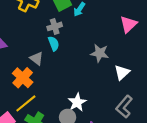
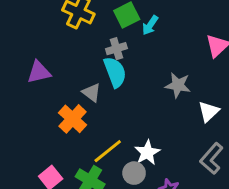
cyan semicircle: (54, 44) -> (115, 72), size x1.5
yellow line: (26, 103) -> (108, 151), moved

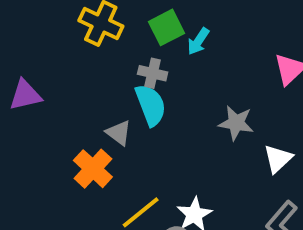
gray cross: (116, 49) -> (153, 73), turned 30
purple triangle: (39, 72) -> (25, 95), moved

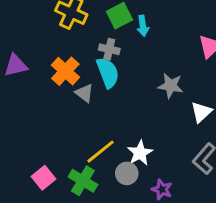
cyan arrow: (198, 41) -> (143, 26), turned -42
orange cross: (93, 169) -> (65, 71), moved

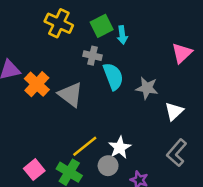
orange cross: (65, 71) -> (37, 84), moved
cyan semicircle: (108, 73) -> (113, 76), moved
gray triangle: (84, 93) -> (71, 94), size x1.5

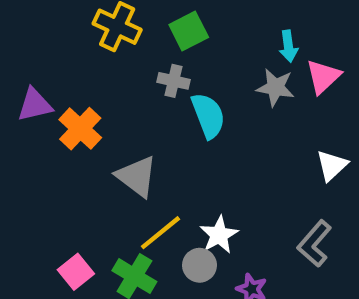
cyan arrow: (122, 35) -> (288, 46), moved
gray star: (147, 88) -> (275, 87), moved
gray triangle: (71, 94) -> (137, 176), moved
white triangle: (174, 111) -> (332, 165), moved

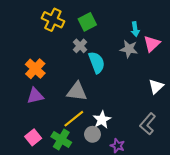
gray cross: (173, 81) -> (80, 46), turned 32
purple triangle: (35, 105) -> (35, 96), moved
gray triangle: (137, 176) -> (77, 92), moved, turned -30

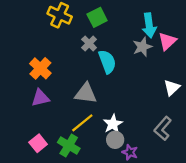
cyan arrow: (135, 29) -> (149, 25), size x1.5
gray star: (129, 49) -> (142, 47), turned -30
gray circle: (92, 134) -> (115, 140), moved

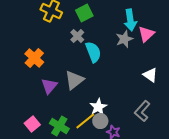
white triangle: (172, 88) -> (150, 75), turned -42
gray triangle: (86, 93) -> (74, 80), turned -45
purple triangle: (40, 98) -> (49, 86), moved, turned -36
yellow line: (82, 123) -> (85, 121), moved

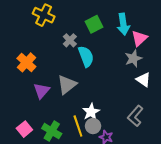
green square: (84, 13) -> (94, 24), moved
gray star: (124, 39) -> (133, 58), moved
yellow line: (85, 121) -> (78, 126), turned -70

